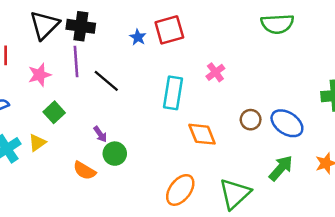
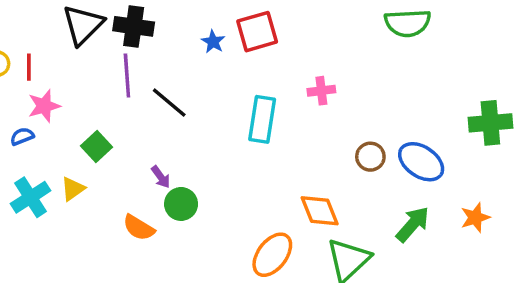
pink cross: (215, 72) -> (321, 91), turned 30
pink star: (40, 75) -> (44, 106), moved
orange diamond: (202, 134) -> (320, 211), moved

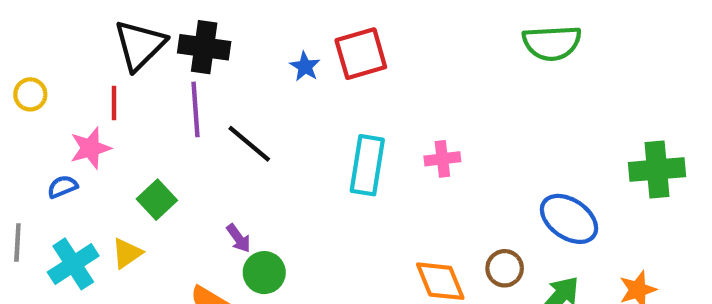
red line: (29, 67) -> (114, 103), moved
pink cross: (321, 91) -> (442, 159), moved
brown circle: (370, 157) -> (505, 268), moved

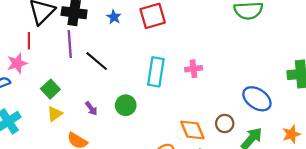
blue star: (305, 67) -> (114, 17), moved
yellow triangle: (127, 253) -> (55, 114), moved
green circle: (264, 273) -> (126, 105), moved

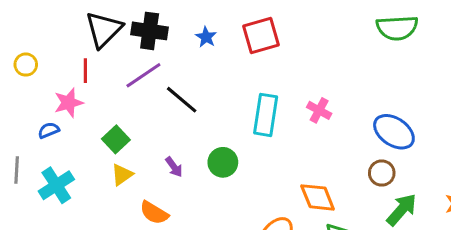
purple line: (70, 44) -> (143, 75), turned 60
pink cross: (193, 69) -> (319, 110), turned 35
blue ellipse: (257, 99) -> (394, 132), moved
brown circle: (225, 124) -> (382, 173), moved

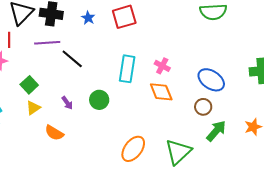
purple line: (143, 75) -> (47, 43), turned 30
orange diamond: (318, 197) -> (161, 92), moved

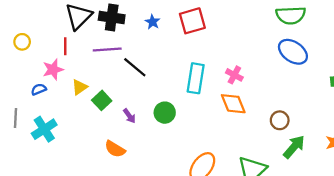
blue ellipse: (211, 80) -> (293, 52), moved
green square: (29, 85) -> (102, 100), moved
yellow triangle: (33, 108) -> (80, 87), moved

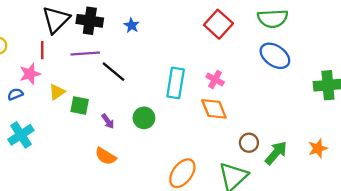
red square: (192, 21) -> (218, 24), moved, turned -32
green square: (102, 100) -> (80, 105), turned -36
brown circle: (280, 120) -> (249, 143), moved
orange semicircle: (115, 149) -> (106, 156), moved

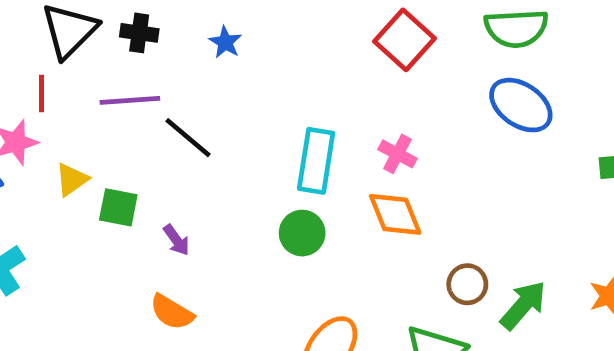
black cross: (90, 21) -> (139, 33), size x0.7
green circle: (144, 118) -> (302, 233), moved

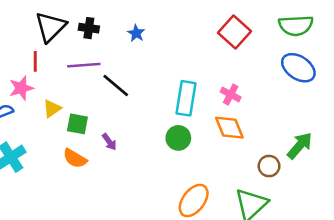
green arrow: (523, 305) -> (300, 146), moved
orange semicircle: (172, 312) -> (75, 158), moved

